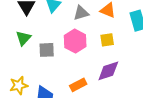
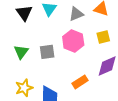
green triangle: (23, 38) -> (21, 52), moved

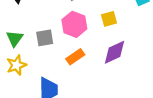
orange rectangle: (80, 82) -> (75, 57), moved
yellow star: (24, 88) -> (16, 65), moved

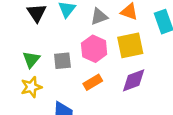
yellow square: (109, 19) -> (130, 45), size x1.6

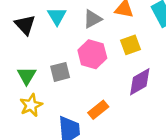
yellow square: (130, 45) -> (131, 45), size x0.7
orange rectangle: (93, 82) -> (98, 110), moved

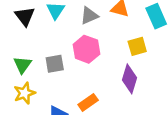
yellow square: (131, 45) -> (137, 46), moved
purple diamond: (140, 82) -> (130, 79), turned -48

